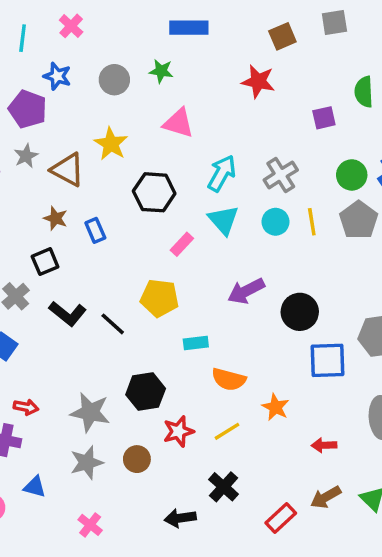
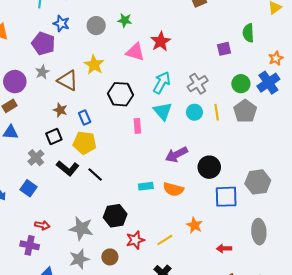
red star: (258, 81) -> (161, 41), moved, turned 30
pink rectangle: (182, 244) -> (137, 126), turned -48
yellow pentagon: (159, 298) -> (85, 143), moved
orange semicircle: (229, 379) -> (173, 189), moved

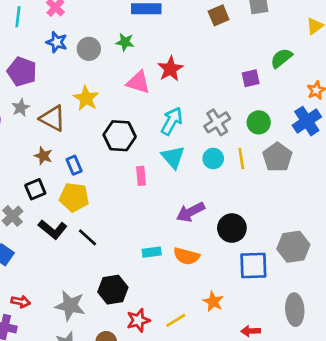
blue star: (61, 23) -> (57, 42), moved
green semicircle: (248, 33) -> (281, 58), turned 54
green circle: (241, 84) -> (259, 122), moved

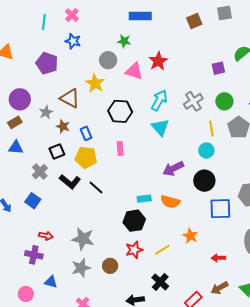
gray circle: (89, 49) -> (108, 60), moved
gray star: (21, 108) -> (46, 112), moved
cyan circle: (213, 158) -> (206, 150), moved
pink rectangle: (141, 176) -> (120, 148), moved
black hexagon: (113, 290) -> (134, 221), moved

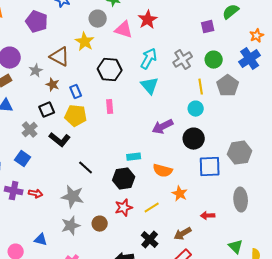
black line: (96, 188) -> (86, 168), moved
orange semicircle: (170, 202) -> (163, 171), moved
purple cross: (34, 255) -> (14, 191), moved
brown arrow: (219, 288) -> (183, 234), moved

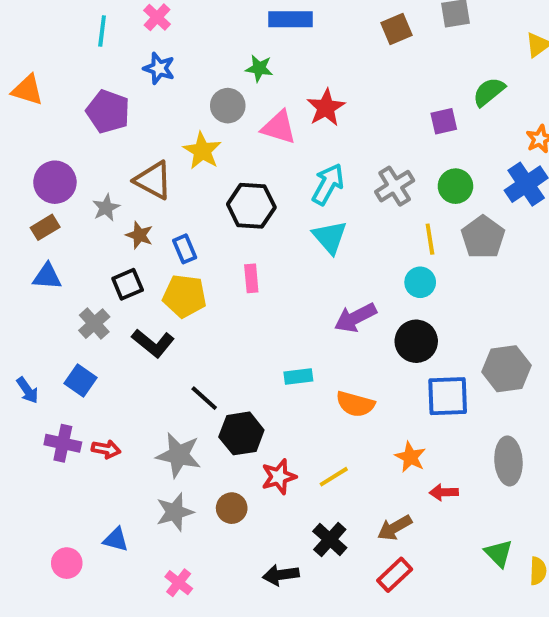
black hexagon: (124, 179) -> (241, 433), moved
orange star: (180, 194) -> (410, 457), moved

